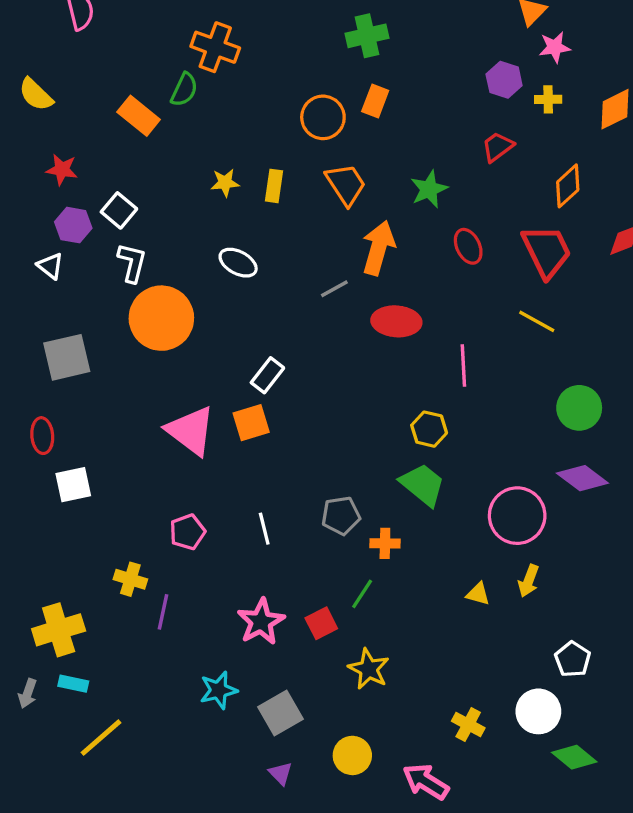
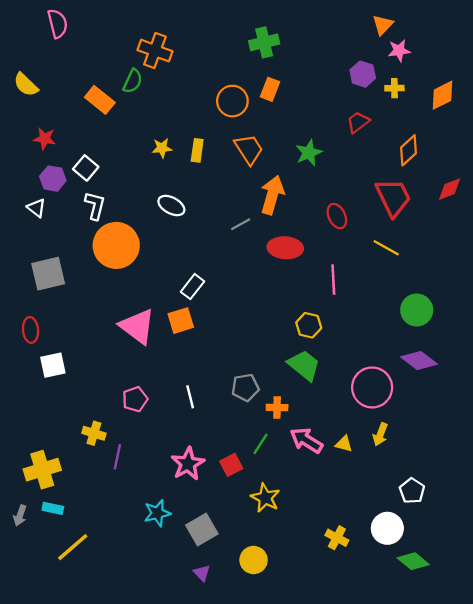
red ellipse: (468, 246) -> (337, 216), moved
pink arrow: (426, 782) -> (306, 440), moved

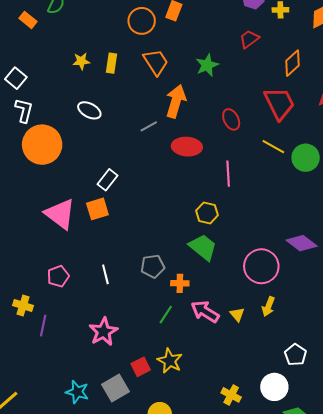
orange rectangle: (100, 100) -> (28, 20), size x0.7
green circle: (417, 310) -> (306, 158), moved
yellow triangle: (344, 444) -> (237, 315), turned 35
red square: (231, 465) -> (141, 367), moved
cyan star: (157, 513) -> (77, 392), moved, turned 30

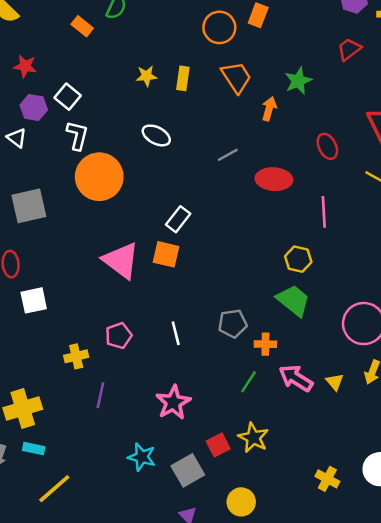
orange arrow: (176, 101) -> (269, 109), moved, size x0.6
orange square: (97, 209) -> (166, 254), turned 30
yellow cross: (23, 305) -> (76, 356), moved, turned -30
cyan star: (77, 392) -> (142, 457), moved

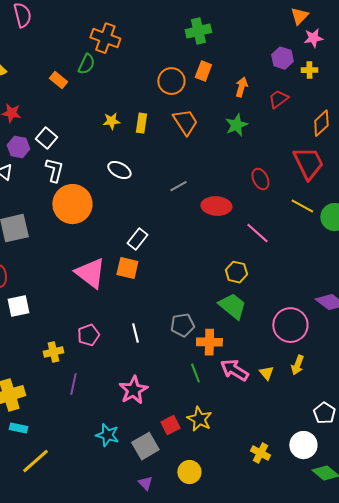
orange arrow: (269, 109) -> (241, 87), moved
pink line: (324, 212) -> (257, 233), turned -45
orange cross: (265, 344) -> (209, 342), size x1.4
green line: (248, 382) -> (195, 373), turned -54

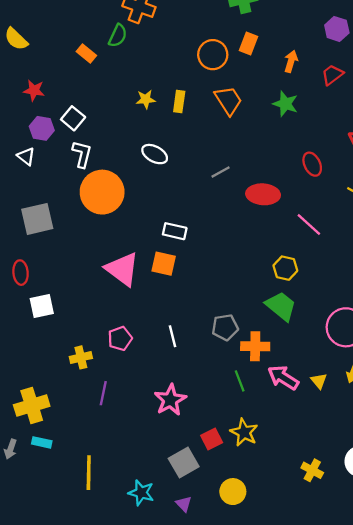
green star: (236, 125) -> (285, 104), turned -30
white rectangle: (137, 239) -> (175, 231), turned 65
cyan star: (107, 435) -> (141, 493), moved
yellow line: (35, 461) -> (89, 473), moved, turned -48

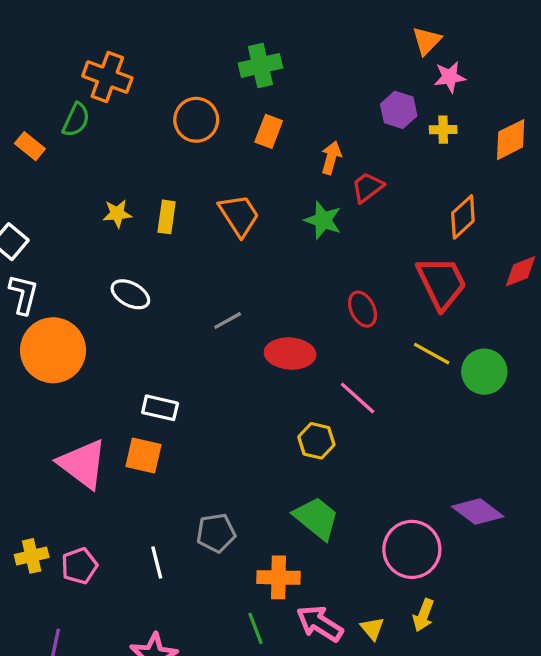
orange circle: (213, 55) -> (196, 120), moved
red trapezoid: (332, 75) -> (367, 187), moved
yellow hexagon: (285, 268) -> (316, 441), moved
gray pentagon: (225, 327) -> (216, 533), moved
yellow cross: (81, 357) -> (32, 556), moved

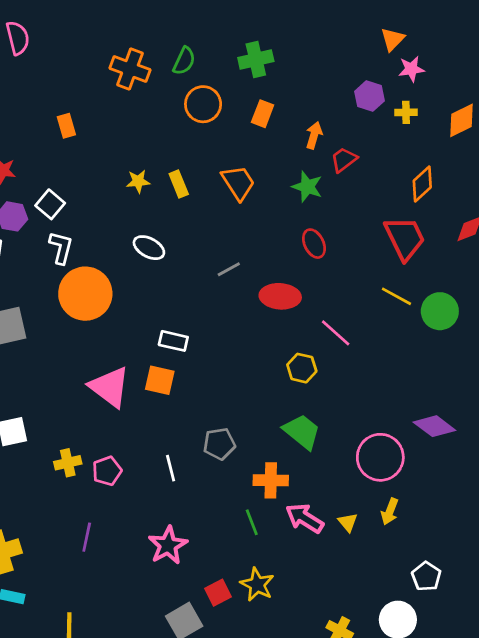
green semicircle: (76, 120) -> (184, 61), moved
orange rectangle: (30, 146) -> (66, 126), turned 35
yellow rectangle: (167, 217) -> (179, 184), turned -30
red ellipse: (362, 309) -> (314, 244), moved

